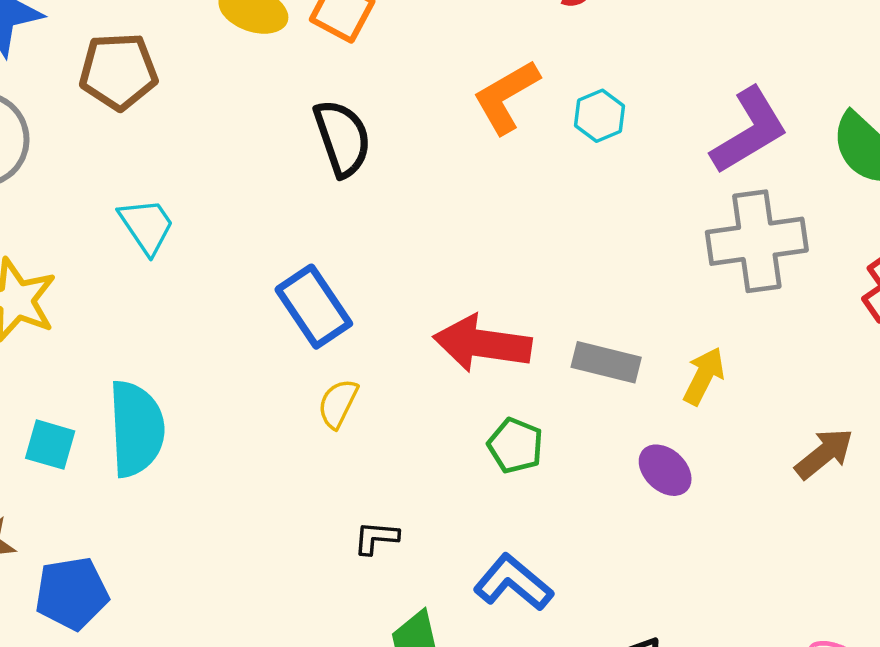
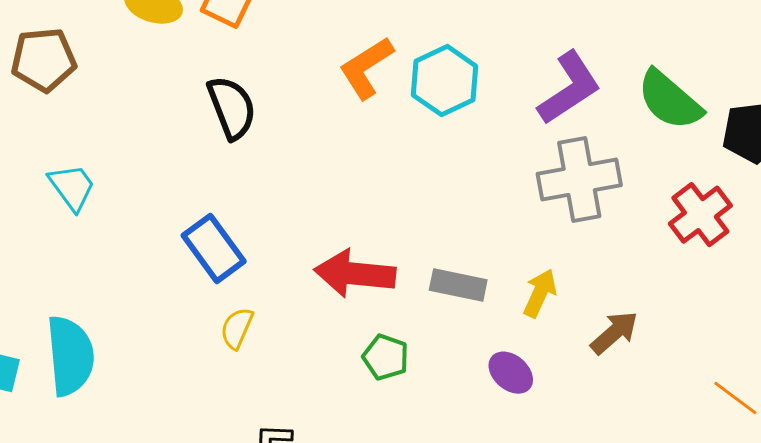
cyan hexagon: (599, 116) -> (444, 81), size x1.6
brown arrow: (824, 454) -> (614, 333), moved

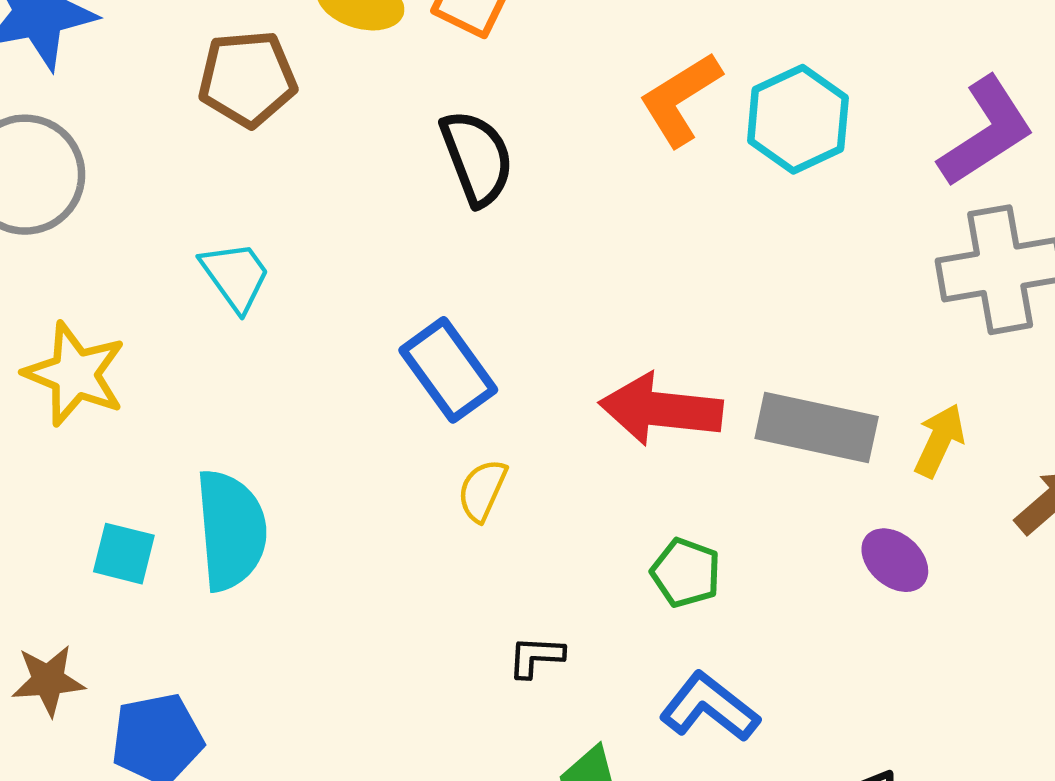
brown pentagon: (44, 60) -> (247, 79), moved
gray rectangle: (458, 285) -> (817, 427), size x1.4
green pentagon: (386, 357) -> (686, 573), moved

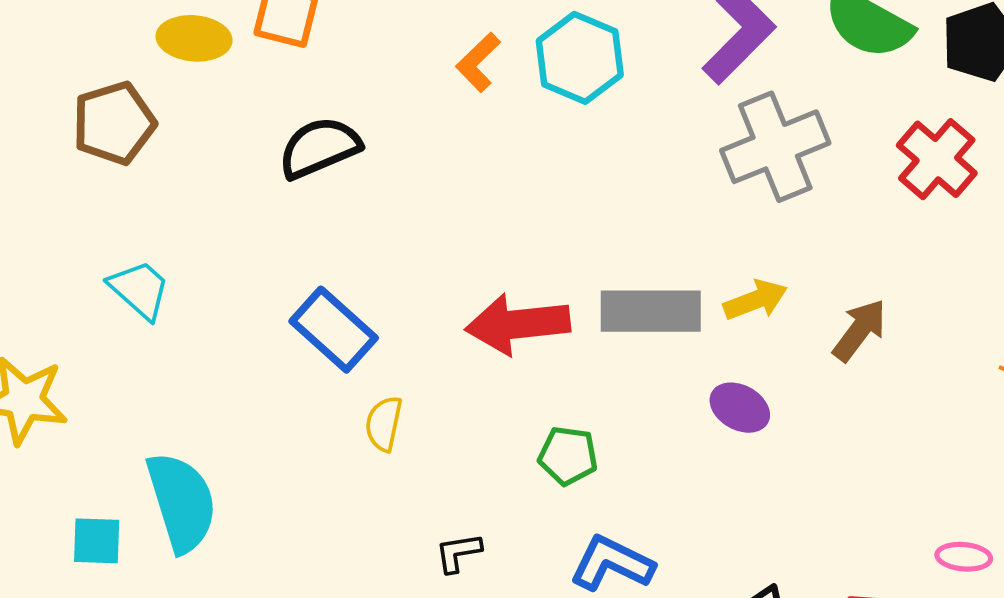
orange L-shape: (680, 99) -> (478, 62), size x0.7
black semicircle: (477, 158) -> (319, 148), turned -80
yellow arrow: (939, 441) -> (755, 300), turned 56

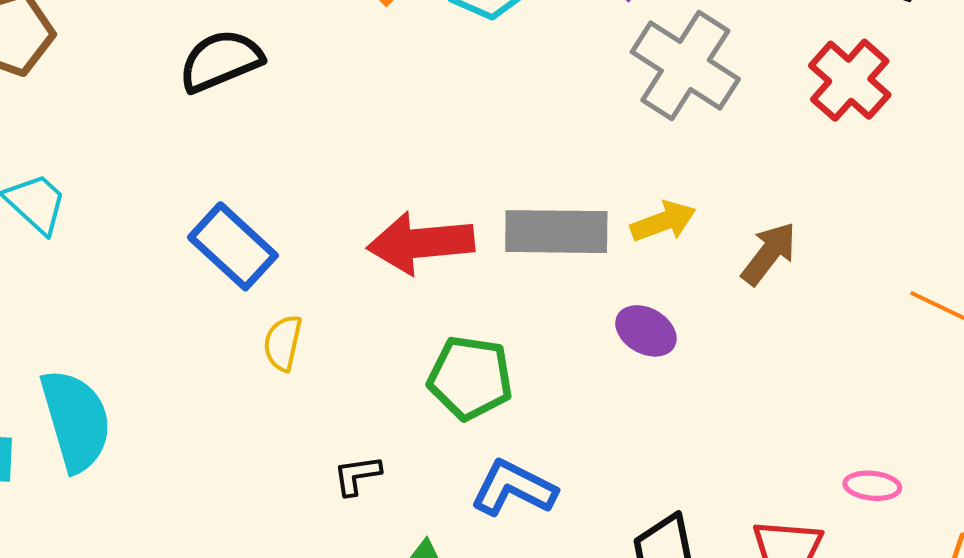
gray cross: (775, 147) -> (685, 65), turned -36
green pentagon: (568, 456) -> (470, 378), size x1.4

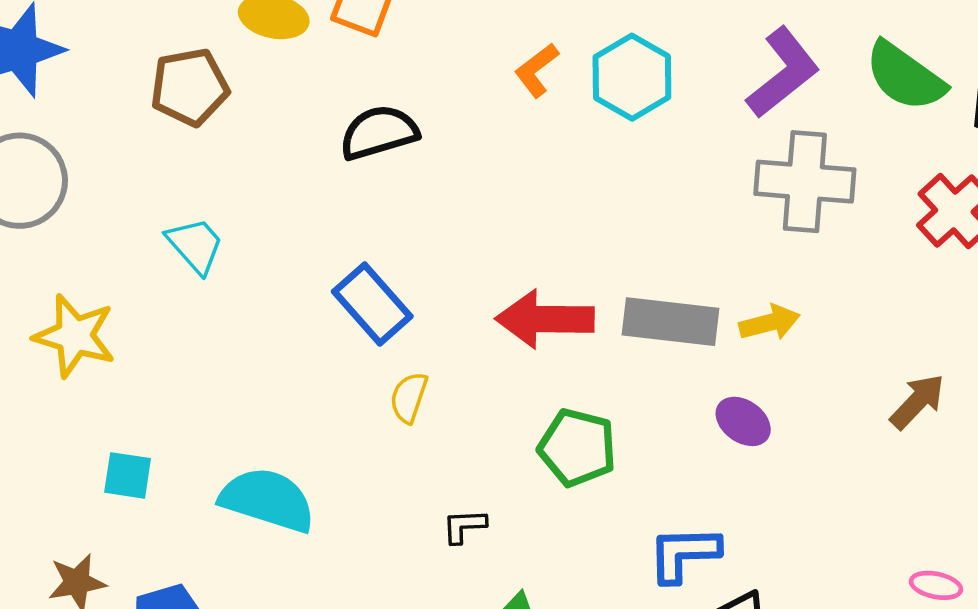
gray cross: (685, 65) -> (805, 182), turned -34
brown arrow: (769, 254) -> (917, 402), moved
cyan semicircle: (76, 420) -> (267, 500), moved, turned -62
blue L-shape: (514, 488) -> (684, 554), moved, turned -34

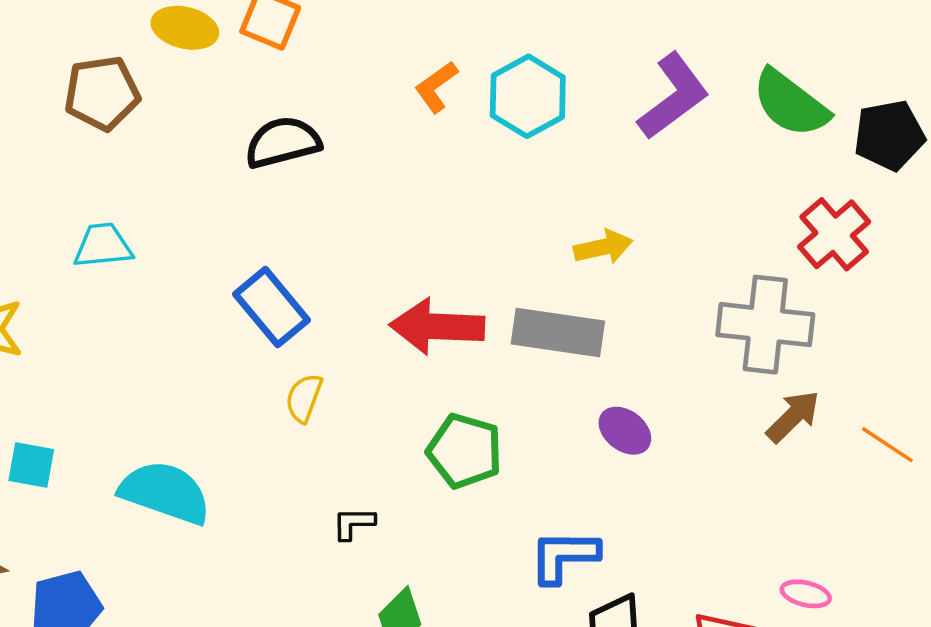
gray cross: (805, 182) -> (765, 325), moved
cyan trapezoid: (195, 245) -> (103, 246), turned -56
yellow arrow: (770, 323) -> (603, 247), moved

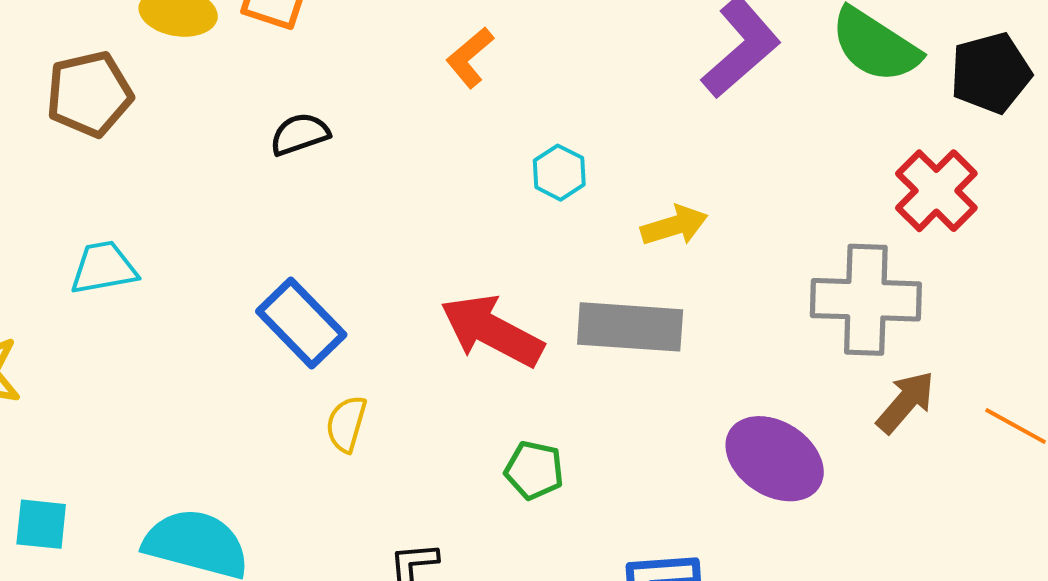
cyan hexagon: (528, 96) -> (559, 173), moved, size x0.6
black semicircle: (283, 142) -> (300, 134), size x0.7
red arrow: (437, 327) -> (492, 331), turned 30
purple ellipse: (625, 431) -> (775, 459), moved, size x1.6
green pentagon: (465, 451) -> (534, 470), size x0.7

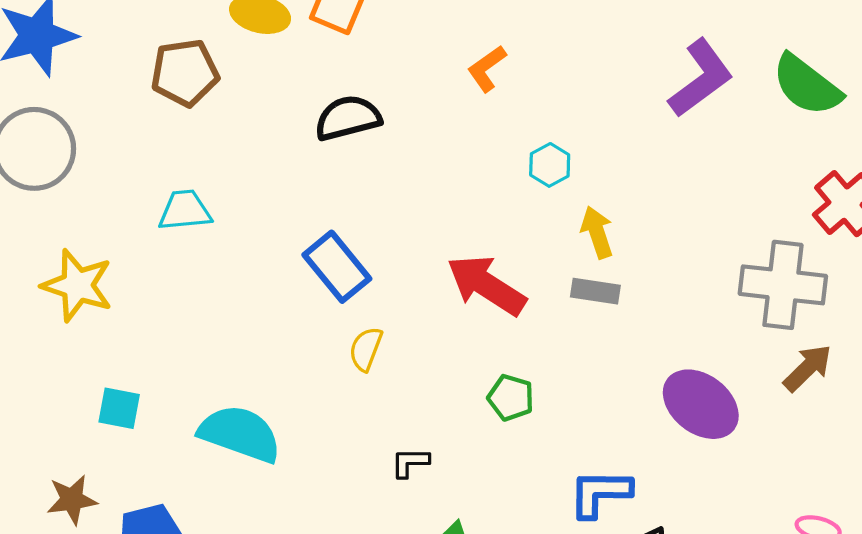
black semicircle: (300, 134) -> (348, 118), size x1.4
yellow arrow: (674, 226) -> (597, 232), moved, turned -96
gray rectangle: (630, 327) -> (595, 291), size x0.6

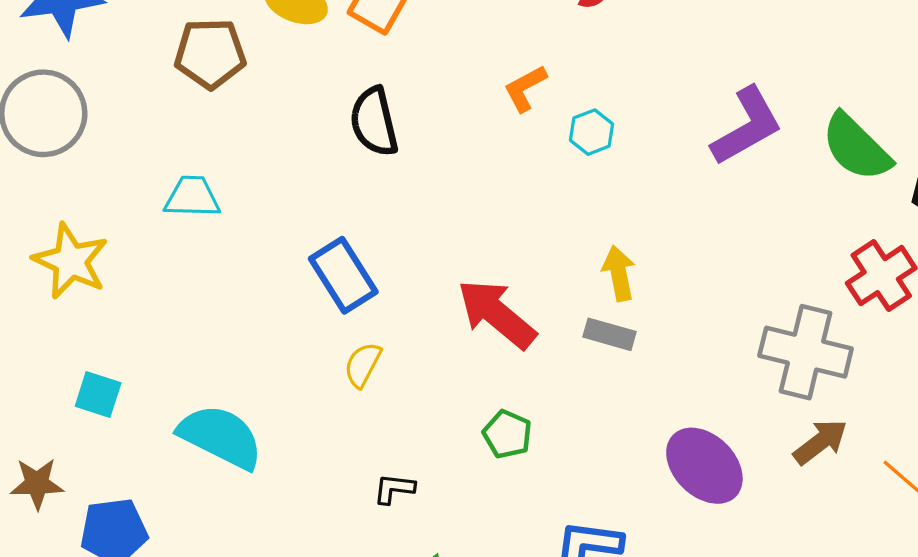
black semicircle: (348, 118) -> (374, 122), turned -96
cyan hexagon: (550, 165) -> (591, 132), moved

